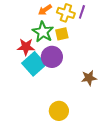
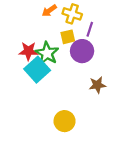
purple line: (82, 12) -> (90, 29), moved
green star: (43, 32) -> (47, 53), moved
purple circle: (52, 57) -> (82, 51), moved

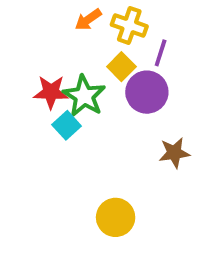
yellow square: (68, 37) -> (121, 67), turned -32
cyan square: (37, 70) -> (67, 125), size x0.6

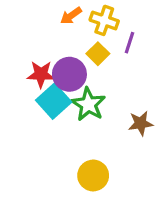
purple circle: (147, 92) -> (69, 74), moved
green star: (84, 96) -> (88, 104), moved
cyan square: (67, 125) -> (54, 101), size x1.5

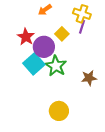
yellow cross: (104, 20) -> (82, 14), moved
red star: (41, 74) -> (26, 37), moved, turned 30

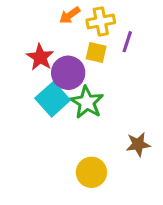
yellow cross: (82, 14) -> (101, 21), moved, turned -30
yellow square: (62, 34) -> (96, 53), turned -32
brown star: (89, 78) -> (138, 144), moved

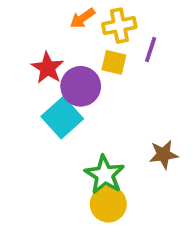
green star: (87, 102) -> (105, 175), moved
brown star: (138, 144) -> (164, 154), moved

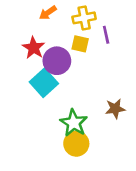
orange arrow: (83, 18) -> (48, 13), moved
purple line: (151, 49) -> (106, 35), turned -30

